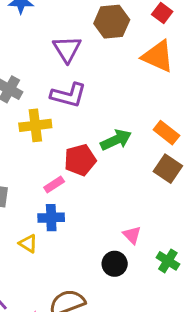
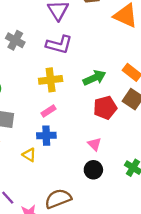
yellow cross: (35, 125) -> (51, 80), moved
red pentagon: (80, 160) -> (105, 108), moved
pink triangle: (132, 235) -> (94, 144), moved

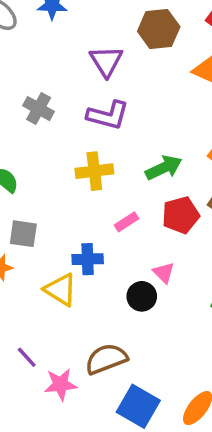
pink rectangle: (48, 111) -> (127, 222), moved
yellow triangle: (29, 155) -> (61, 290), size x1.5
black circle: (93, 170) -> (142, 296), moved

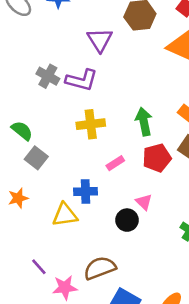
purple L-shape: (108, 115) -> (82, 80), moved
green arrow: (164, 168) -> (144, 122), turned -76
gray square: (23, 234) -> (36, 158), moved, turned 30
yellow triangle: (61, 290) -> (65, 215), turned -40

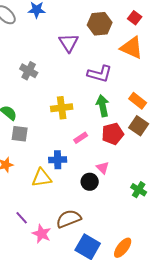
purple L-shape: (82, 80) -> (100, 74), moved
gray square: (36, 158) -> (20, 134), turned -30
pink star: (65, 287) -> (42, 234), turned 30

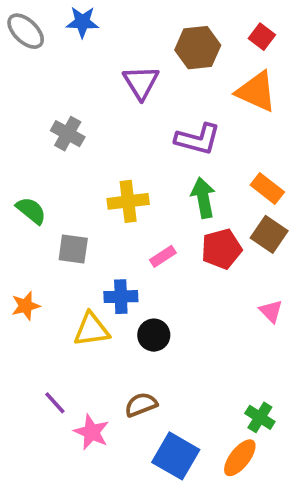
gray square: (20, 134) -> (73, 249), moved
pink triangle: (103, 168) -> (271, 311), moved
black circle: (90, 182) -> (154, 335), moved
green cross: (139, 190) -> (260, 417), moved
brown semicircle: (69, 219) -> (141, 405), size x0.7

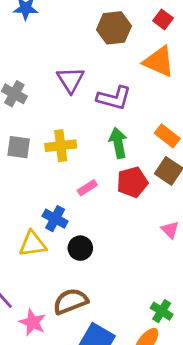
purple triangle: (141, 82) -> (70, 80), moved
gray square: (73, 249) -> (19, 147), moved
blue cross: (121, 297) -> (55, 219), turned 30
brown semicircle: (141, 405) -> (70, 301), size x1.4

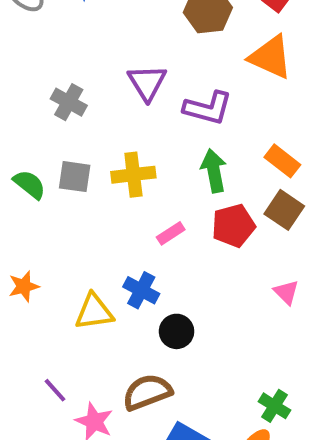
blue cross: (55, 219) -> (141, 290), moved
black circle: (80, 248) -> (177, 331), moved

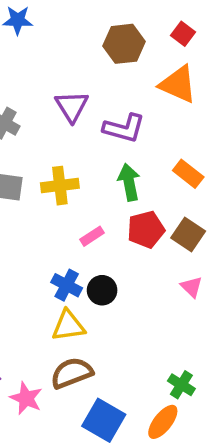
brown square: (284, 210) -> (188, 235), moved
yellow triangle: (94, 312) -> (68, 326), moved
black circle: (177, 331) -> (102, 290), moved

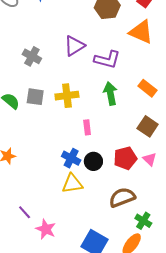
purple triangle: (72, 106) -> (74, 46), turned 30
red pentagon: (146, 229) -> (125, 158), moved
pink rectangle: (92, 236) -> (87, 127), turned -64
brown semicircle: (72, 373) -> (122, 197), moved

